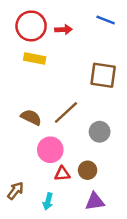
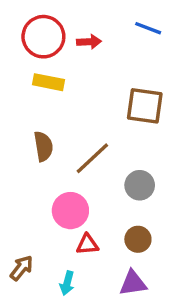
brown semicircle: (31, 117) -> (43, 146), moved, turned 55
brown circle: (88, 170) -> (138, 239), moved

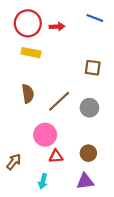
brown square: (145, 106) -> (93, 68), size x0.7
gray circle: (140, 185) -> (89, 108), moved
brown arrow: (21, 268) -> (14, 162), moved

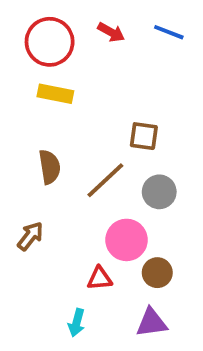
red arrow: (57, 27) -> (111, 32), moved, turned 32
brown square: (93, 68) -> (144, 136), moved
pink circle: (45, 135) -> (127, 240), moved
brown arrow: (14, 162) -> (30, 236), moved

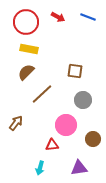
brown semicircle: (50, 167) -> (26, 72), moved, turned -126
brown line: (105, 180) -> (42, 94), moved
brown circle: (157, 273) -> (93, 139), moved

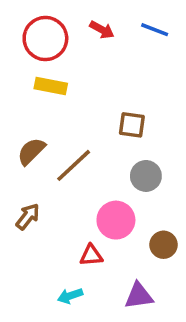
brown semicircle: (26, 72) -> (31, 151), moved
cyan arrow: (40, 168) -> (70, 296), turned 56

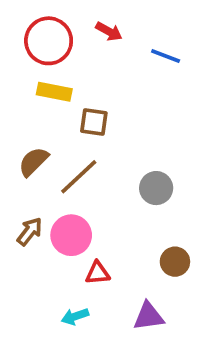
blue line: (155, 30) -> (166, 56), moved
brown square: (132, 125) -> (94, 122), moved
pink circle: (116, 220) -> (71, 235), moved

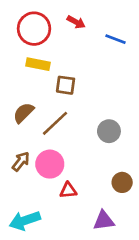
cyan arrow: (75, 316) -> (25, 221), moved, size x1.6

